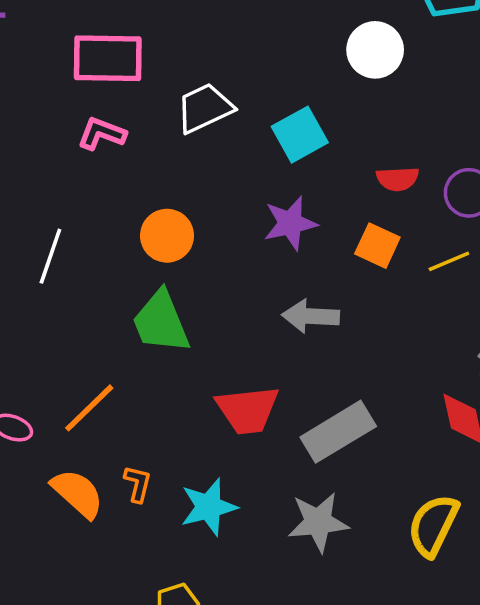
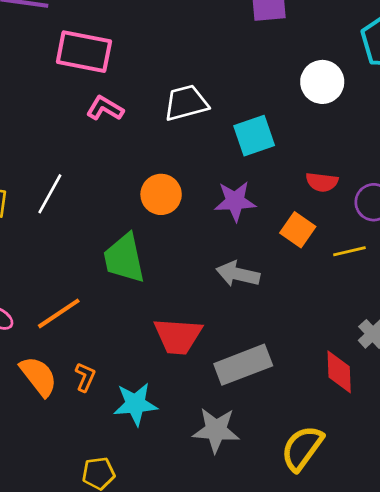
pink rectangle: (108, 58) -> (84, 52), moved
orange circle: (167, 236) -> (161, 194), moved

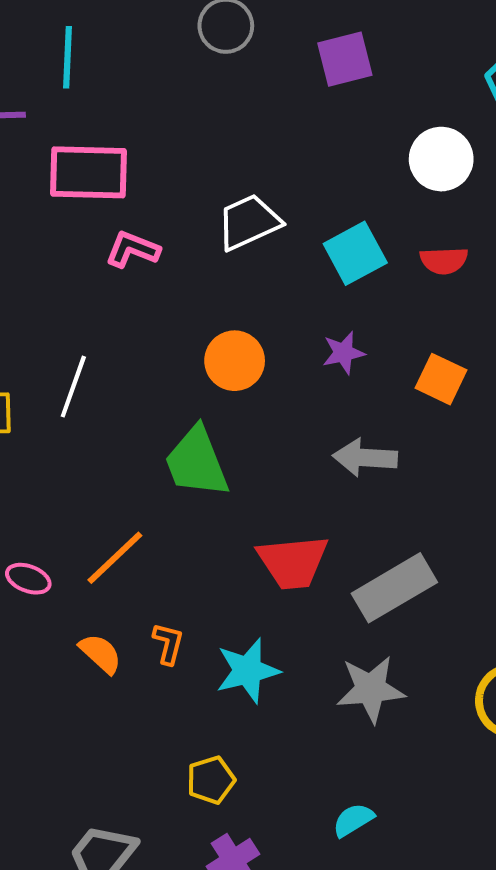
red semicircle: (322, 182) -> (444, 261), moved
purple star: (235, 201) -> (343, 353), size x0.7
orange semicircle: (38, 376) -> (100, 654), size x0.7

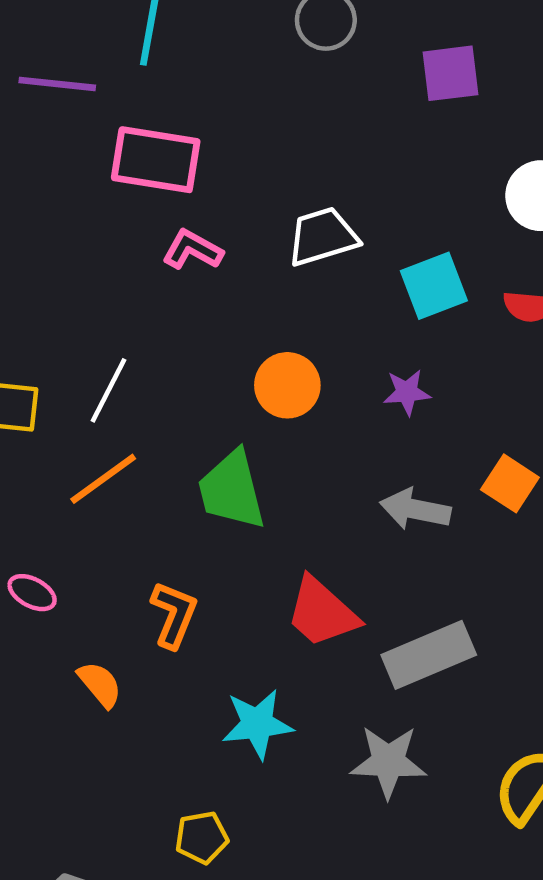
orange square: (441, 379) -> (510, 483), moved
orange line: (115, 558) -> (103, 479), moved
red trapezoid: (293, 562) -> (322, 612), turned 40
orange L-shape: (168, 644) -> (174, 615), moved, size x1.4

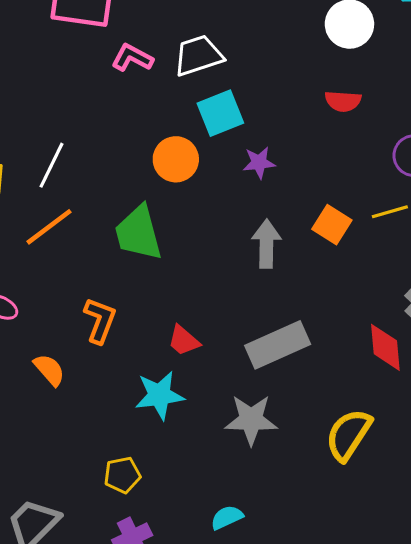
pink L-shape: (192, 250) -> (132, 58), moved
cyan square: (434, 286) -> (220, 113), moved
gray arrow: (415, 509) -> (266, 244), turned 81
red trapezoid: (322, 612) -> (184, 341), moved, size x0.6

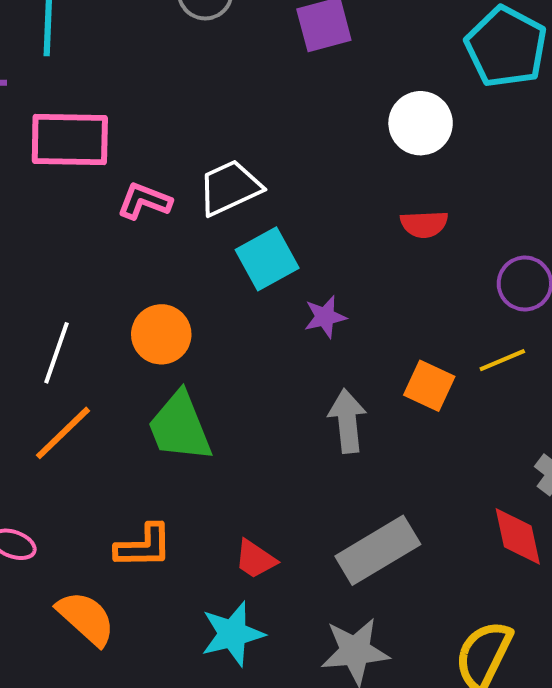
orange circle: (176, 159) -> (161, 334), moved
orange L-shape: (100, 320) -> (144, 546), turned 75
orange semicircle: (49, 370) -> (86, 618), size x1.4

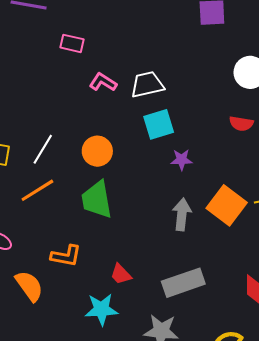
pink rectangle: (70, 140) -> (72, 43), size x0.6
orange square: (429, 386) -> (227, 205), size x1.5

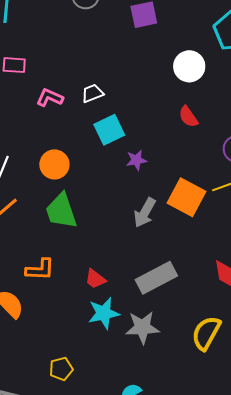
white trapezoid: (147, 85) -> (92, 93), size x0.7
red semicircle: (241, 124) -> (188, 117), turned 55
gray arrow: (182, 214) -> (145, 213), turned -148
cyan star: (101, 309) -> (104, 313), moved

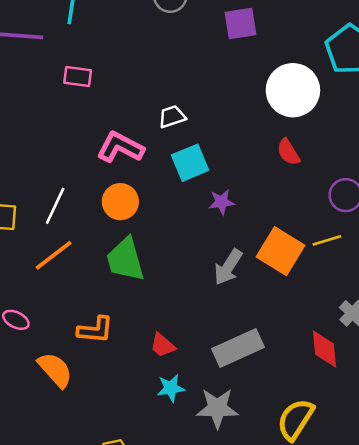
white circle: (189, 66) -> (293, 90), size x1.4
pink L-shape: (50, 98) -> (120, 147), moved, size x1.4
cyan star: (104, 313) -> (171, 388), size x0.7

